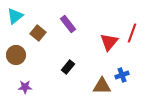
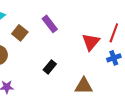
blue cross: (122, 75) -> (114, 58), moved

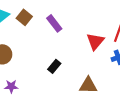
brown square: (20, 33) -> (24, 17), moved

